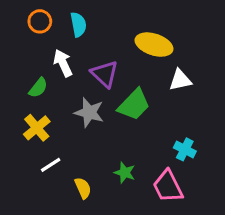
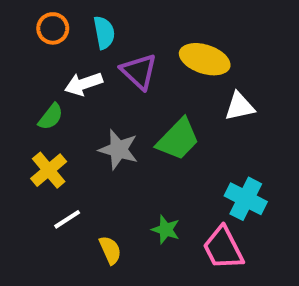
white arrow: (63, 63) -> (84, 84), turned -84
purple triangle: (105, 74) -> (139, 72), moved
cyan cross: (185, 149) -> (246, 199), size x1.4

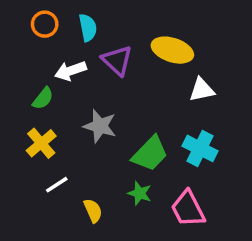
green trapezoid: (178, 139) -> (150, 154), moved
cyan cross: (246, 199) -> (200, 148), moved

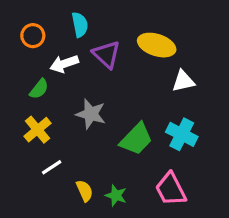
orange circle: (45, 24) -> (33, 36), moved
green star: (140, 193) -> (116, 195), moved

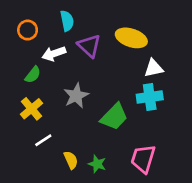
gray star: (91, 114) -> (76, 96), turned 30
cyan cross: (182, 134) -> (150, 97), moved, turned -35
pink trapezoid: (171, 189) -> (143, 159), turned 44

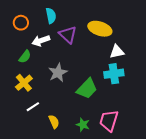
green star: (97, 164) -> (83, 125), moved

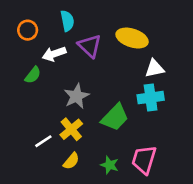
yellow cross: (24, 83) -> (71, 129), moved
yellow semicircle: (54, 122) -> (71, 161), turned 64

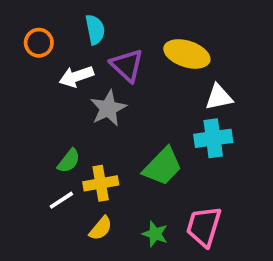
green semicircle: (33, 75) -> (69, 161), moved
gray star: (77, 96) -> (108, 108), moved
yellow cross: (71, 129) -> (101, 183), turned 30

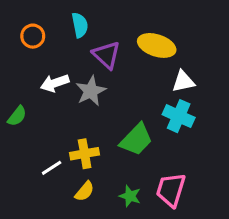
white arrow: (76, 76) -> (55, 83), moved
cyan cross: (213, 138) -> (179, 116), turned 32
green semicircle: (69, 161) -> (17, 116), moved

